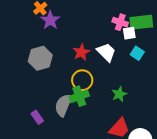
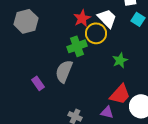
gray hexagon: (40, 58) -> (26, 21), moved
yellow circle: (82, 80) -> (96, 33), moved
green cross: (79, 96) -> (77, 46), moved

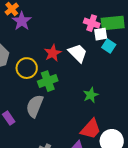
cyan square: (138, 19) -> (109, 46), moved
yellow circle: (96, 33) -> (27, 68), moved

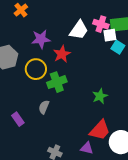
purple star: (22, 21) -> (41, 39), moved, turned 30
white trapezoid: (78, 53) -> (79, 30), moved, turned 80
gray semicircle: (35, 106) -> (44, 107), size x0.6

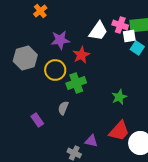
purple triangle: (87, 148) -> (91, 141), moved

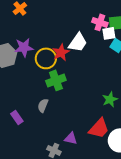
white trapezoid: (98, 31) -> (78, 42), moved
purple star: (60, 40) -> (24, 47), moved
yellow circle: (55, 70) -> (46, 58), moved
green star: (119, 97) -> (110, 99), moved

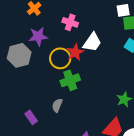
pink cross: (100, 22) -> (70, 22), moved
white square: (109, 33) -> (123, 10), moved
purple star: (24, 47) -> (38, 36), moved

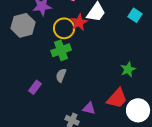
green cross: (70, 80) -> (61, 50), moved
purple rectangle: (31, 117) -> (35, 87), turned 72

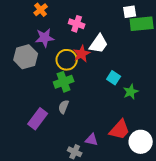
cyan square: (135, 15) -> (114, 78), moved
green star: (128, 69) -> (131, 92), moved
purple rectangle: (35, 87) -> (38, 119), size x1.5

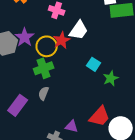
purple star: (45, 38) -> (25, 37), moved, turned -30

